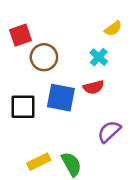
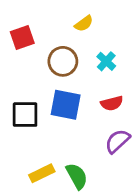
yellow semicircle: (113, 29) -> (84, 24), moved
brown circle: (44, 57) -> (63, 61), moved
red semicircle: (94, 87) -> (112, 103), moved

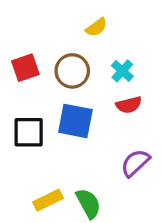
red square: (22, 38) -> (25, 68), moved
red semicircle: (112, 103) -> (129, 105), moved

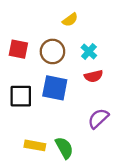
red square: (25, 68) -> (18, 49), turned 30
yellow rectangle: (48, 200) -> (35, 145), turned 36

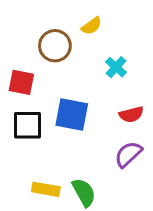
red square: (18, 49) -> (21, 82), moved
brown circle: (52, 51) -> (55, 46), moved
red semicircle: (94, 76) -> (131, 114), moved

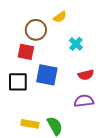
red square: (21, 82) -> (26, 52), moved
purple semicircle: (128, 154) -> (84, 101), turned 36

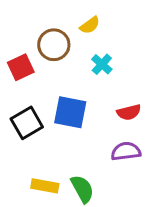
cyan cross: (76, 44) -> (102, 64), moved
red square: (26, 52) -> (21, 67), moved, turned -36
black square: (18, 82) -> (27, 123), turned -30

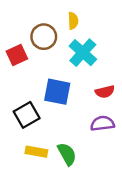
yellow semicircle: (90, 25) -> (73, 21), turned -56
cyan cross: (102, 64) -> (83, 53), size x1.6
black square: (27, 123) -> (27, 115), moved

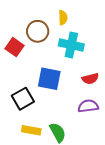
cyan cross: (83, 53) -> (71, 45), turned -30
red square: (17, 55) -> (14, 47), turned -30

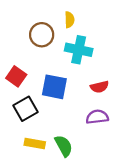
red square: (14, 47) -> (16, 76), moved

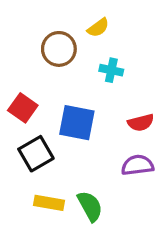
yellow semicircle: (69, 20) -> (98, 28), turned 56
cyan cross: (79, 50) -> (111, 70), size x0.6

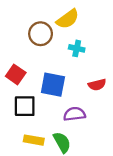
yellow semicircle: (98, 28) -> (68, 19), size x1.5
black square: (36, 154) -> (25, 106), turned 30
purple semicircle: (137, 165) -> (74, 114), moved

